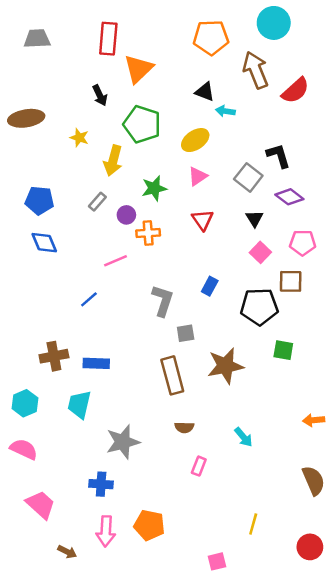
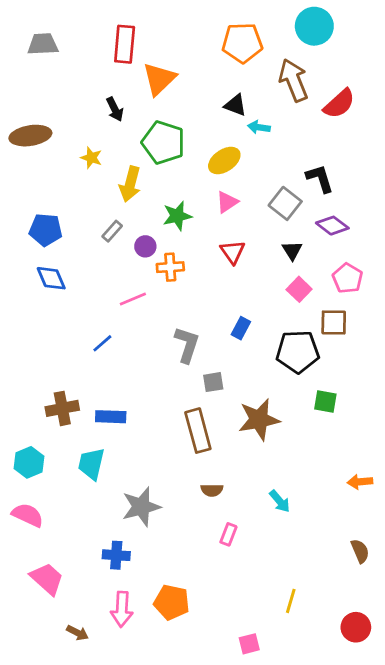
pink pentagon: (303, 243) -> (348, 278), turned 30
brown semicircle: (314, 481) -> (360, 551), size x0.7

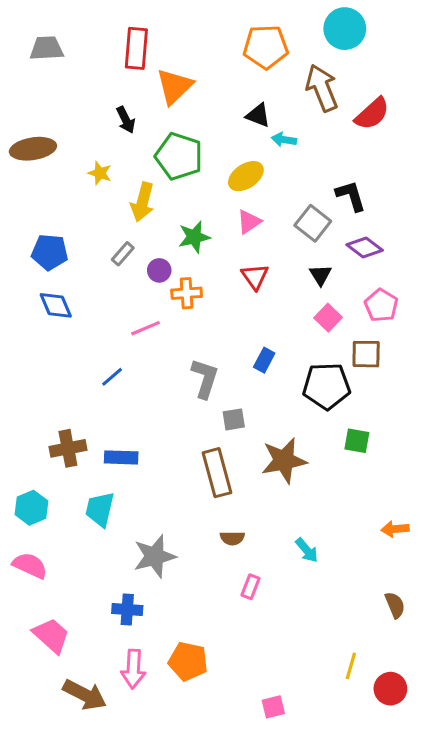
yellow line: (291, 601) -> (351, 666), moved
brown arrow: (77, 633) -> (85, 695), size x1.8

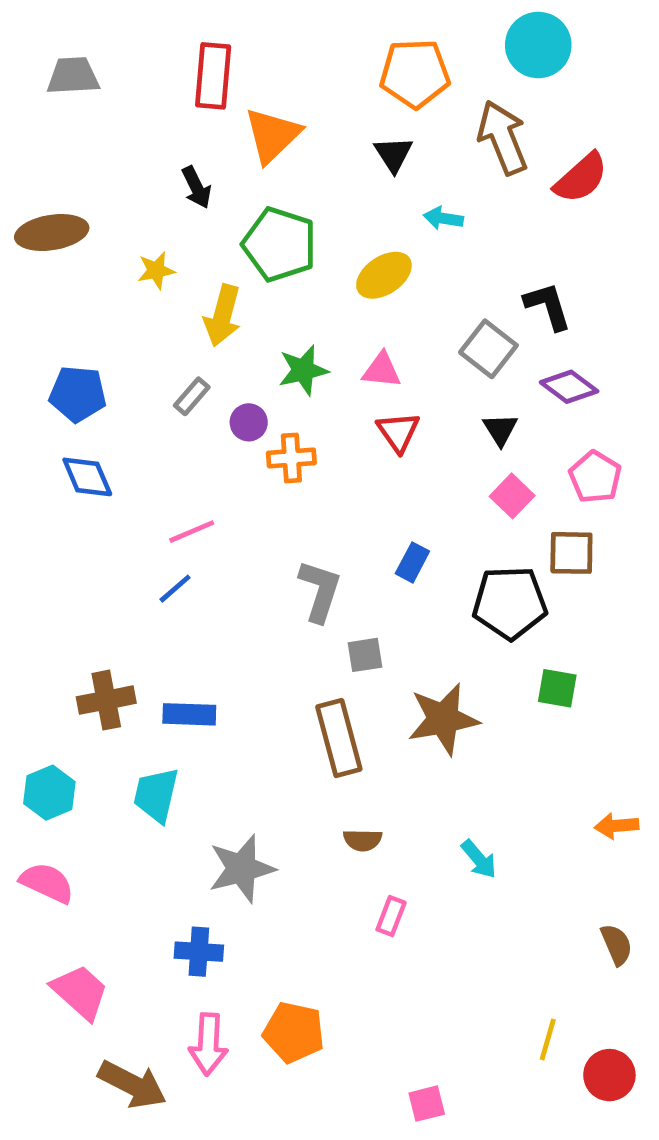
black triangle: (258, 115) -> (393, 154), moved, turned 36
yellow star: (100, 173) -> (156, 270), turned -30
pink triangle: (249, 222) -> (382, 370), moved, turned 40
pink line: (146, 328) -> (192, 532), moved

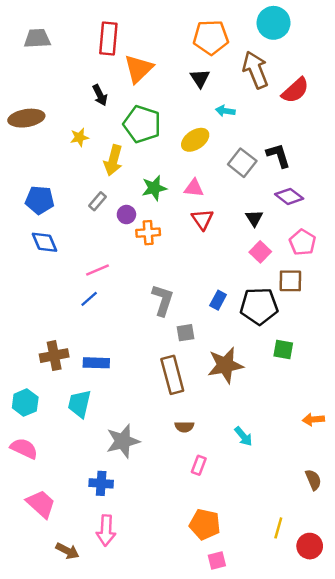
gray square: (488, 349) -> (242, 163), moved
blue rectangle: (412, 562) -> (218, 300), moved
orange pentagon: (294, 1032) -> (205, 524), moved
brown arrow: (132, 1085) -> (67, 551), size x0.7

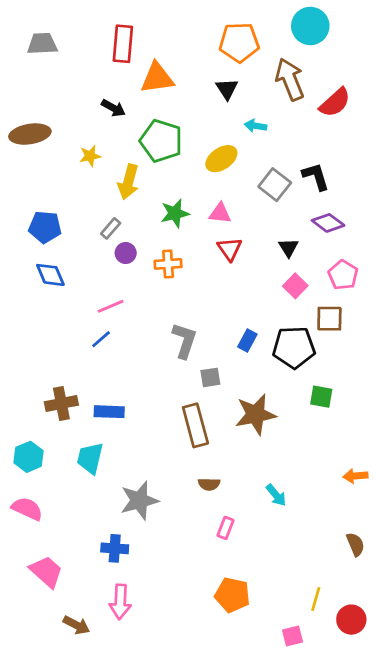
orange triangle: (139, 69) -> (157, 78), turned 36
black arrow: (100, 95) -> (113, 108), turned -35
purple circle: (126, 215) -> (126, 253), moved
pink square: (217, 560) -> (293, 636), moved

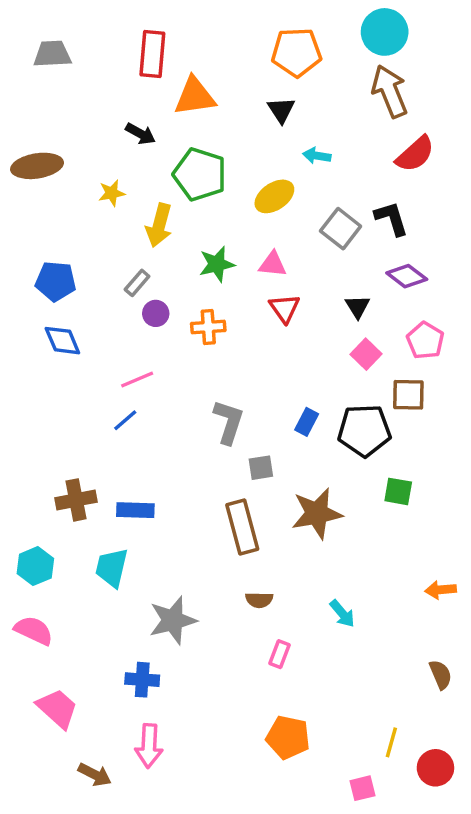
brown arrow: (290, 79) -> (390, 91), moved
red semicircle: (335, 103) -> (415, 154), moved

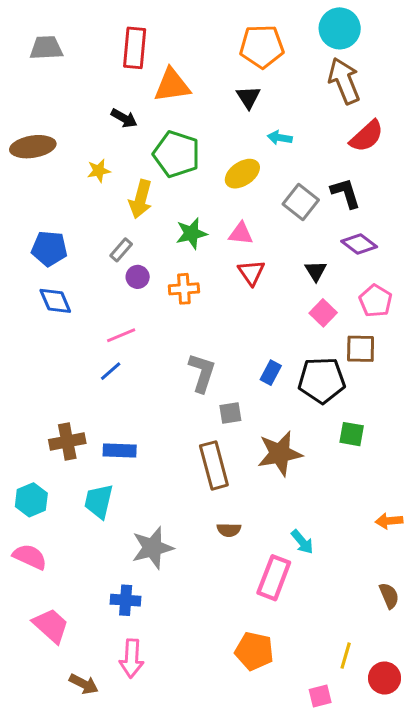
pink rectangle: (279, 654) -> (274, 578), moved, size x1.8

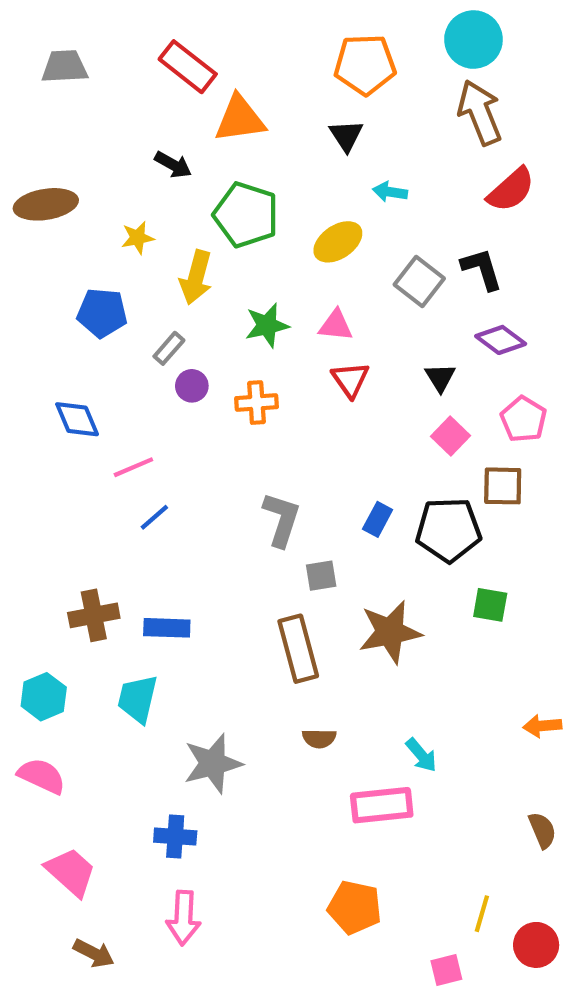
red rectangle: (135, 48) -> (188, 67), turned -57
blue pentagon: (49, 248) -> (102, 313), moved
pink line: (121, 335) -> (133, 467), moved
pink rectangle: (274, 578) -> (382, 805), turned 63
brown arrow: (84, 684) -> (94, 953), moved

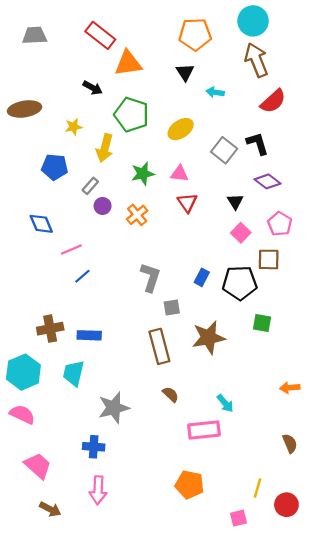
cyan arrow: (390, 192) -> (215, 92), moved
orange cross: (257, 403) -> (137, 215), turned -35
cyan hexagon: (44, 697) -> (23, 372), size x1.4
brown semicircle: (319, 738) -> (171, 394), turned -138

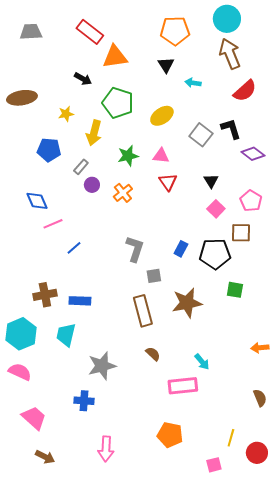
purple diamond: (268, 181) -> (253, 154), moved
pink line: (71, 249) -> (53, 224), moved
pink arrow: (98, 490) -> (106, 449), moved

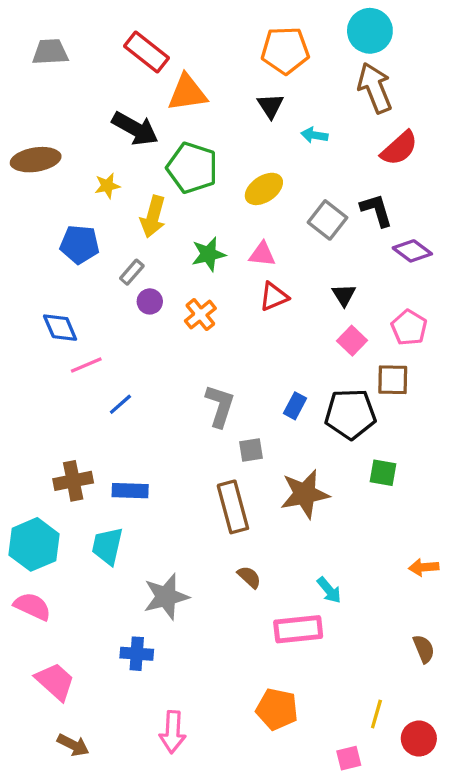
black arrow: (83, 79) -> (135, 129), size x1.6
red triangle: (168, 182) -> (274, 297), turned 42

